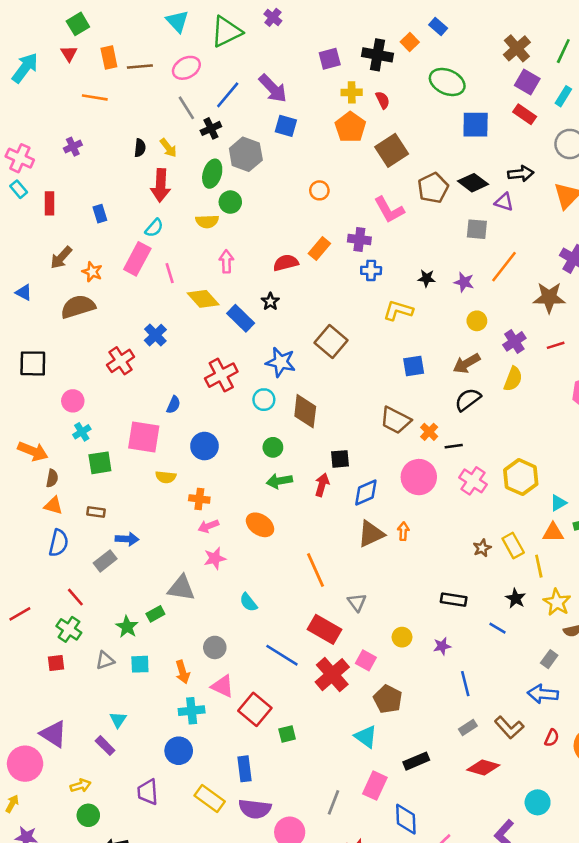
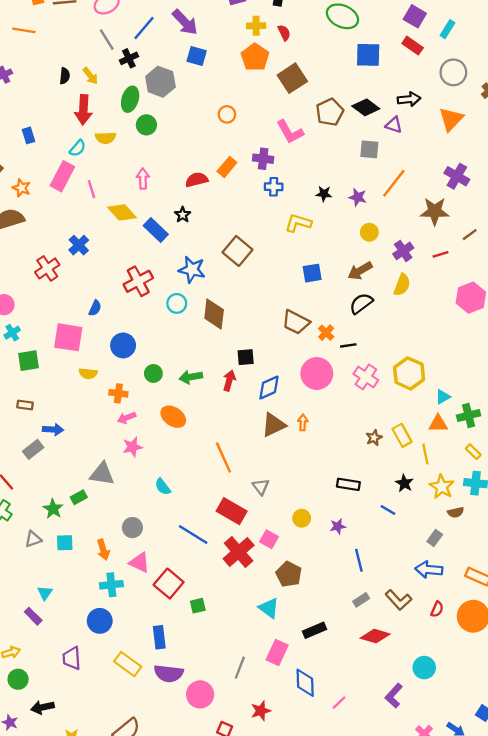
yellow semicircle: (207, 221) -> (106, 138), moved
green circle: (273, 447) -> (153, 373), moved

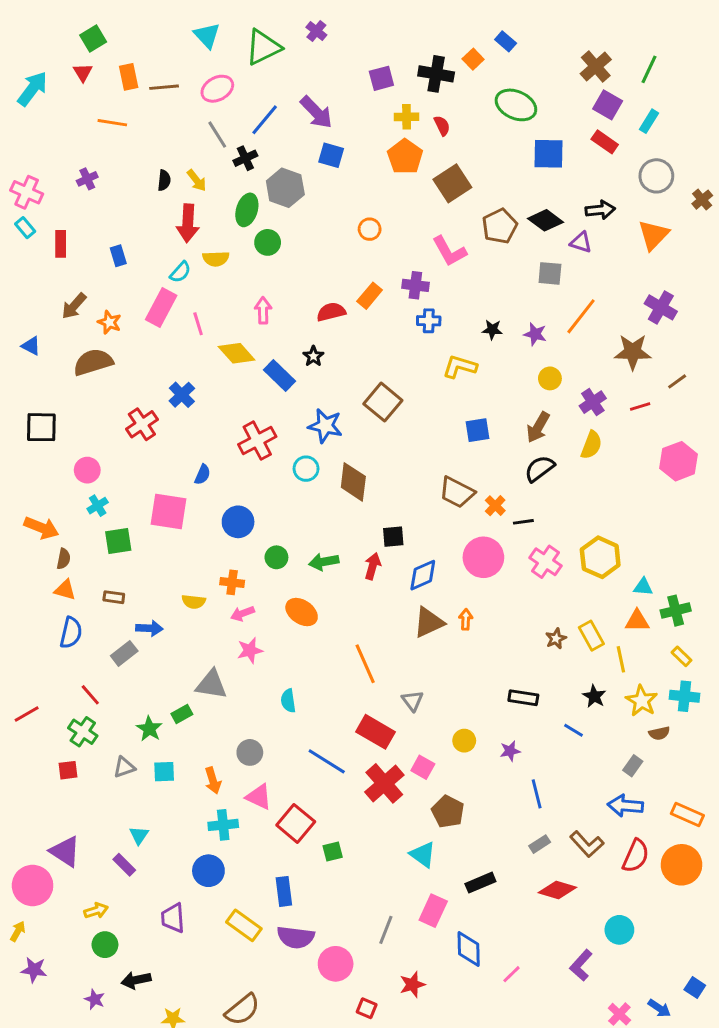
brown arrow: (360, 271) -> (538, 427), turned -30
yellow semicircle: (88, 373) -> (194, 602), moved
cyan triangle: (443, 397) -> (643, 587), turned 35
cyan semicircle: (163, 487) -> (288, 701), turned 30
red semicircle: (437, 609) -> (636, 856), size x1.6

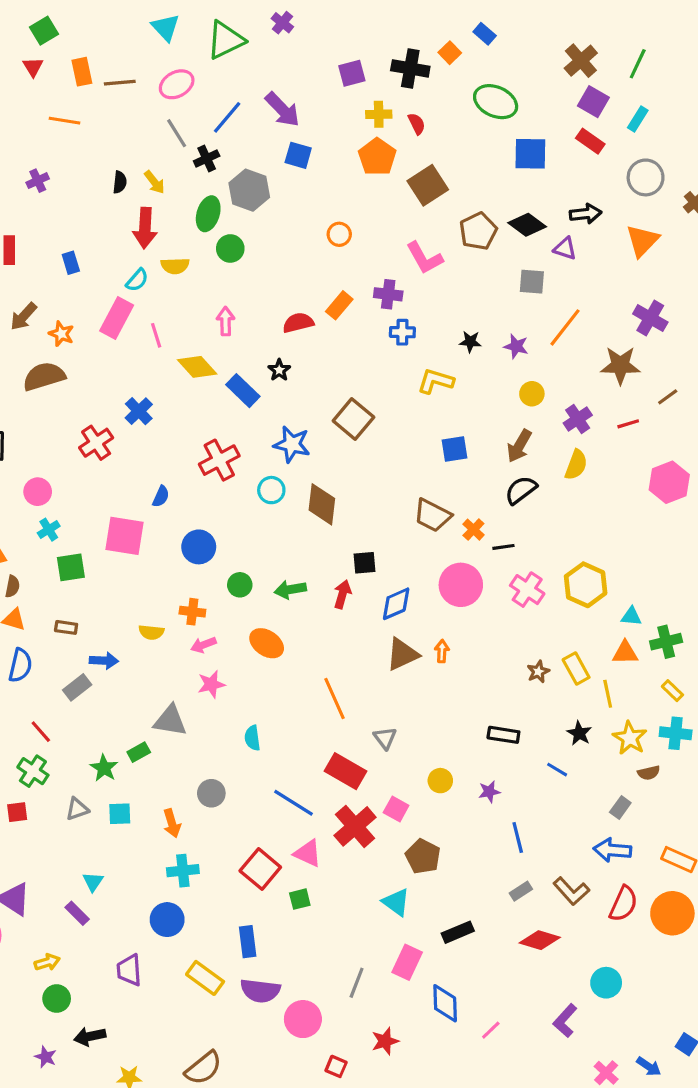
pink triangle: (259, 797) -> (308, 853), moved

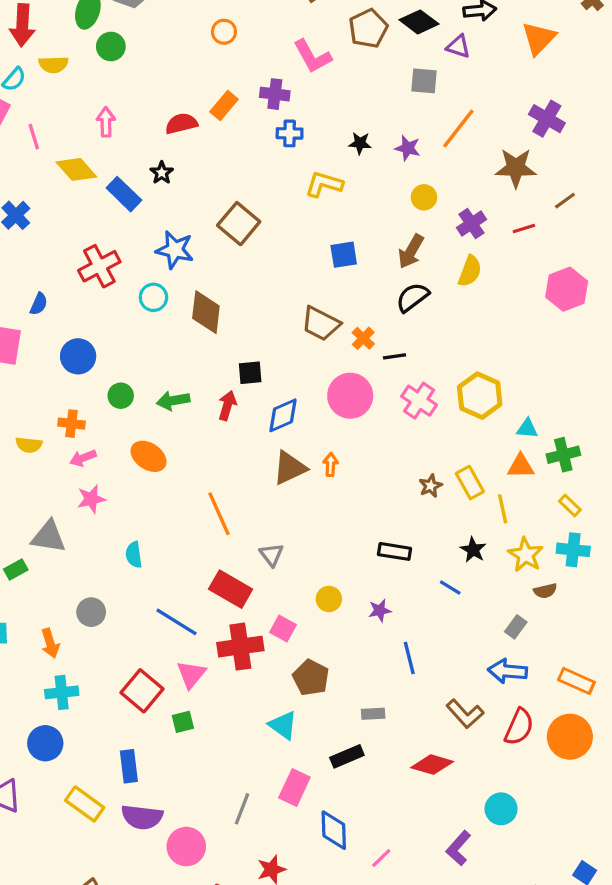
red cross: (355, 826) -> (240, 647), turned 33
pink triangle: (308, 853) -> (191, 674), turned 44
gray rectangle: (521, 891) -> (373, 714), moved, turned 30

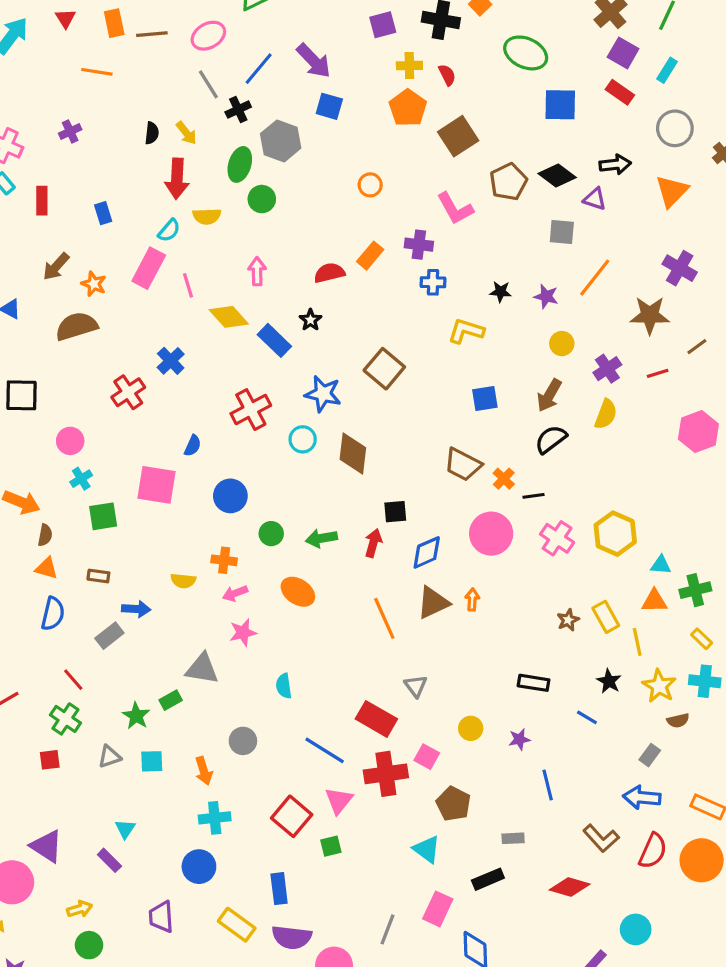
orange line: (219, 514) -> (384, 618), moved

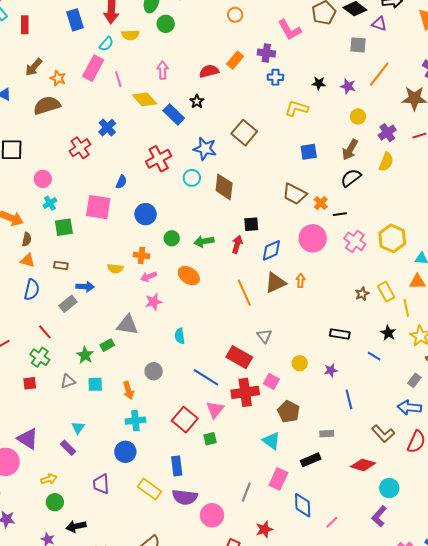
blue rectangle: (103, 213) -> (75, 20), moved, size x1.5
cyan circle: (636, 929) -> (389, 488), moved

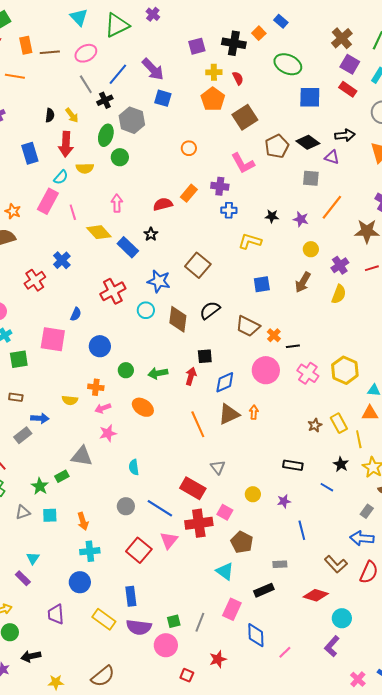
black semicircle: (351, 178) -> (210, 310), moved
gray circle: (154, 371) -> (126, 506), moved
green square: (210, 439) -> (174, 621), moved

